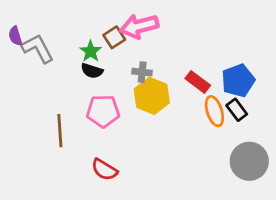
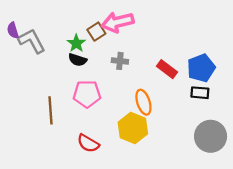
yellow hexagon: (152, 96) -> (133, 128), moved
black rectangle: (237, 110) -> (200, 93), turned -48
orange ellipse: (214, 111) -> (143, 102), moved

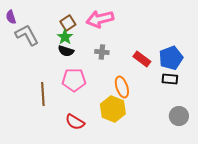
purple semicircle: (13, 30) -> (11, 17), moved
brown square: (96, 32) -> (68, 23), moved
gray circle: (211, 136) -> (179, 116), size x0.7

